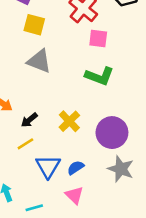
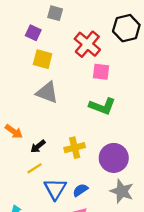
yellow cross: (69, 121) -> (75, 148), turned 30

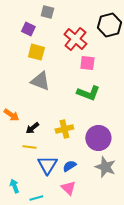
yellow line: (34, 168) -> (29, 147), turned 40

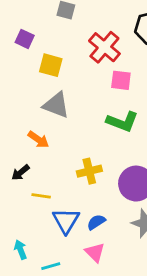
purple square: (28, 29) -> (25, 39), moved
orange arrow: (11, 115) -> (38, 139), moved
black arrow: (32, 128) -> (20, 173), moved

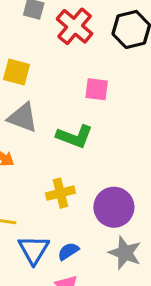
red cross: (104, 47) -> (75, 26), moved
green L-shape: (122, 122) -> (75, 136), moved

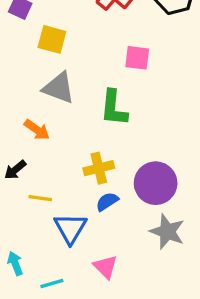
green L-shape: (75, 136) -> (114, 108), turned 75
blue semicircle: (68, 251) -> (107, 202), moved

